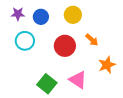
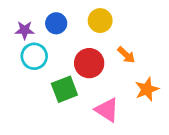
purple star: (18, 14) -> (25, 30), moved
green square: (47, 84) -> (64, 89), moved, turned 30

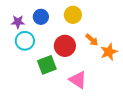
orange star: (147, 89) -> (109, 52), moved

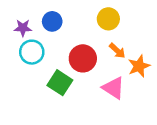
yellow circle: (73, 15) -> (108, 19), moved
green square: (47, 65) -> (60, 83), turned -36
pink triangle: (78, 80) -> (113, 88), moved

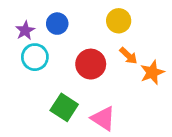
purple star: (23, 28) -> (25, 31), turned -30
green square: (60, 83) -> (64, 107), moved
pink triangle: (113, 88) -> (103, 118), moved

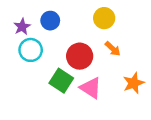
orange star: (152, 72) -> (134, 83), moved
green square: (64, 107) -> (61, 81), moved
pink triangle: (103, 118) -> (91, 88), moved

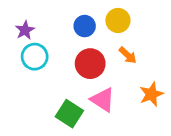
blue circle: (50, 21) -> (85, 26), moved
green square: (61, 81) -> (69, 114), moved

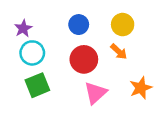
yellow circle: (118, 20) -> (123, 25), moved
pink triangle: (103, 100) -> (95, 93), turned 45
green square: (69, 114) -> (37, 85), moved, turned 35

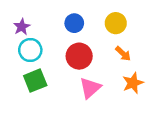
orange arrow: (119, 52) -> (123, 54), moved

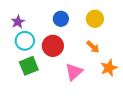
orange arrow: (123, 54) -> (93, 47), moved
red circle: (79, 56) -> (53, 46), moved

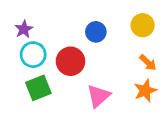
blue circle: (61, 19) -> (96, 32), moved
yellow circle: (95, 19) -> (143, 25), moved
orange arrow: (93, 47) -> (148, 63), moved

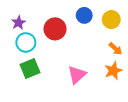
blue circle: (96, 32) -> (84, 15), moved
red circle: (70, 61) -> (55, 29), moved

